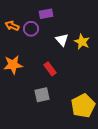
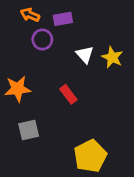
orange arrow: (12, 26) -> (30, 15), moved
gray square: (42, 95) -> (29, 130), moved
yellow pentagon: (83, 106) -> (90, 156), moved

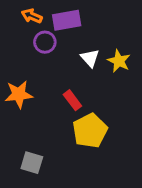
purple rectangle: (63, 19) -> (67, 20), size x1.4
gray square: (29, 130) -> (32, 163), moved, turned 30
yellow pentagon: (90, 156) -> (90, 131), moved

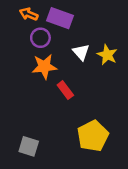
purple rectangle: (67, 20) -> (60, 18), turned 30
orange star: (19, 94) -> (44, 67), moved
yellow pentagon: (90, 131) -> (93, 136), moved

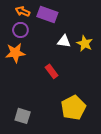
purple circle: (40, 38) -> (20, 30), moved
white triangle: (81, 52) -> (64, 41), turned -40
orange star: (44, 67) -> (15, 53), moved

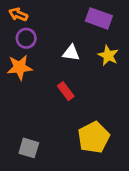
orange arrow: (23, 11) -> (18, 14), moved
purple rectangle: (47, 14) -> (99, 18), moved
white triangle: (64, 41) -> (71, 53), moved

